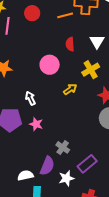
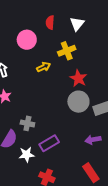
gray cross: (63, 147) -> (27, 123), turned -32

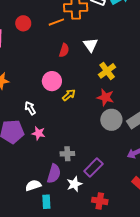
red semicircle: (50, 22) -> (64, 50), turned -152
pink circle: (27, 40) -> (52, 81), moved
yellow cross: (67, 51) -> (107, 71), moved

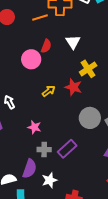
pink circle: (52, 81) -> (31, 59), moved
red star: (105, 97) -> (73, 87), moved
pink star: (39, 133) -> (34, 127), moved
purple rectangle: (93, 167) -> (67, 149), moved

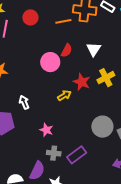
red star: (73, 87) -> (82, 82), moved

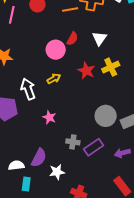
yellow arrow: (64, 95) -> (54, 79), moved
white arrow: (24, 102) -> (28, 89), size x1.5
gray cross: (54, 153) -> (73, 142), moved
purple rectangle: (77, 155) -> (94, 147), moved

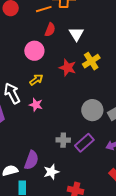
red semicircle: (72, 39) -> (50, 30), moved
pink star: (49, 117) -> (36, 105), moved

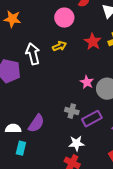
pink star: (36, 105) -> (87, 82), moved
white star: (51, 172) -> (77, 143), moved

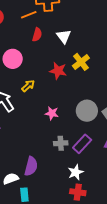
pink circle: (64, 18) -> (13, 59), moved
pink star: (87, 82) -> (52, 113), moved

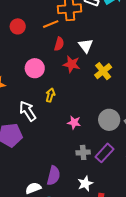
red star: (58, 71) -> (72, 64), moved
yellow arrow: (28, 86) -> (50, 95), turned -32
white star: (76, 172) -> (85, 184), moved

